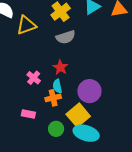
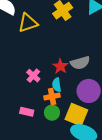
gray semicircle: (66, 37) -> (80, 63), moved
yellow square: (78, 115) -> (76, 115), turned -30
green circle: (56, 129) -> (52, 113), moved

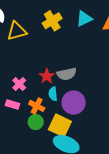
cyan semicircle: (57, 85) -> (53, 94), moved
orange cross: (52, 96) -> (37, 106), turned 35
pink rectangle: (27, 112) -> (13, 104), moved

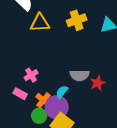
red star: (47, 76) -> (98, 83), moved
cyan semicircle: (53, 94) -> (62, 92), turned 32
purple circle: (74, 103) -> (57, 107), moved

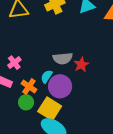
purple circle: (57, 107) -> (60, 86), moved

